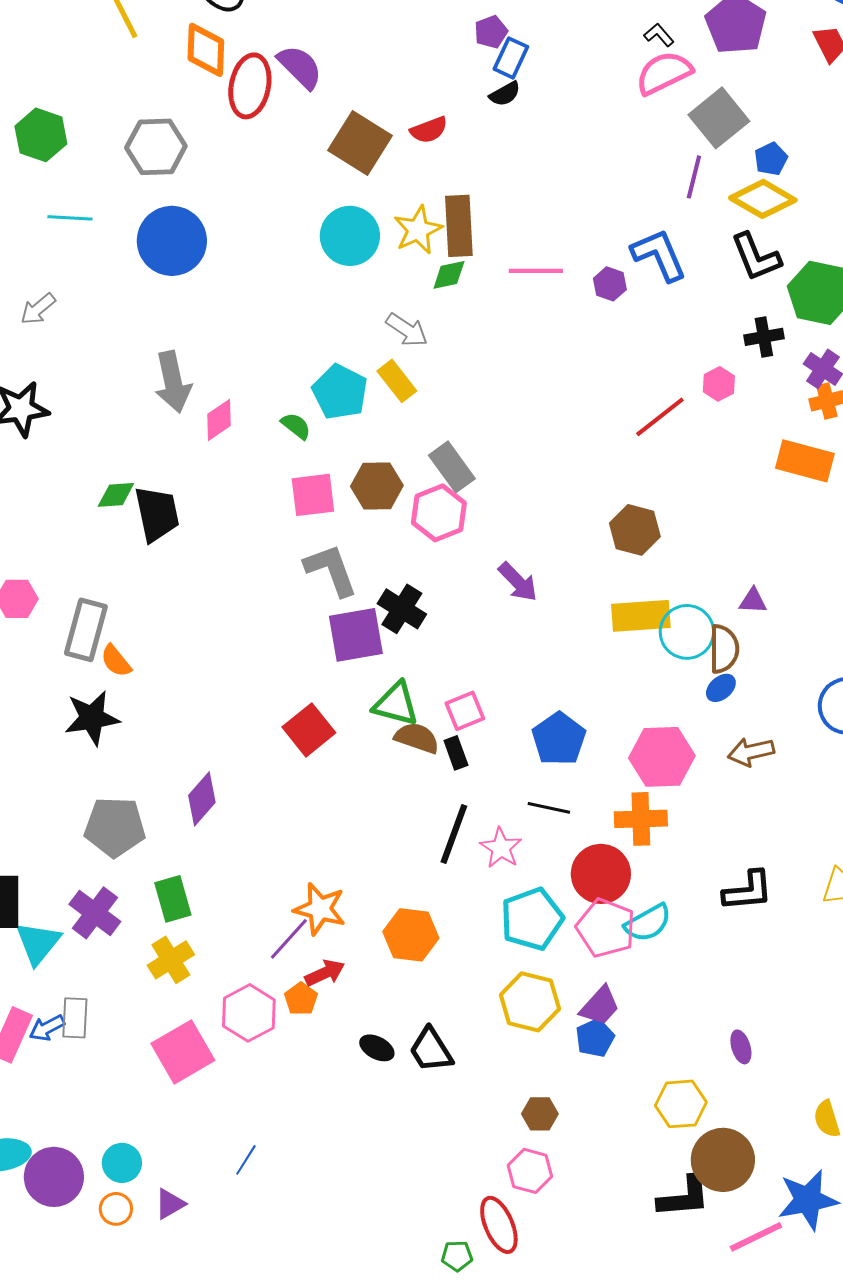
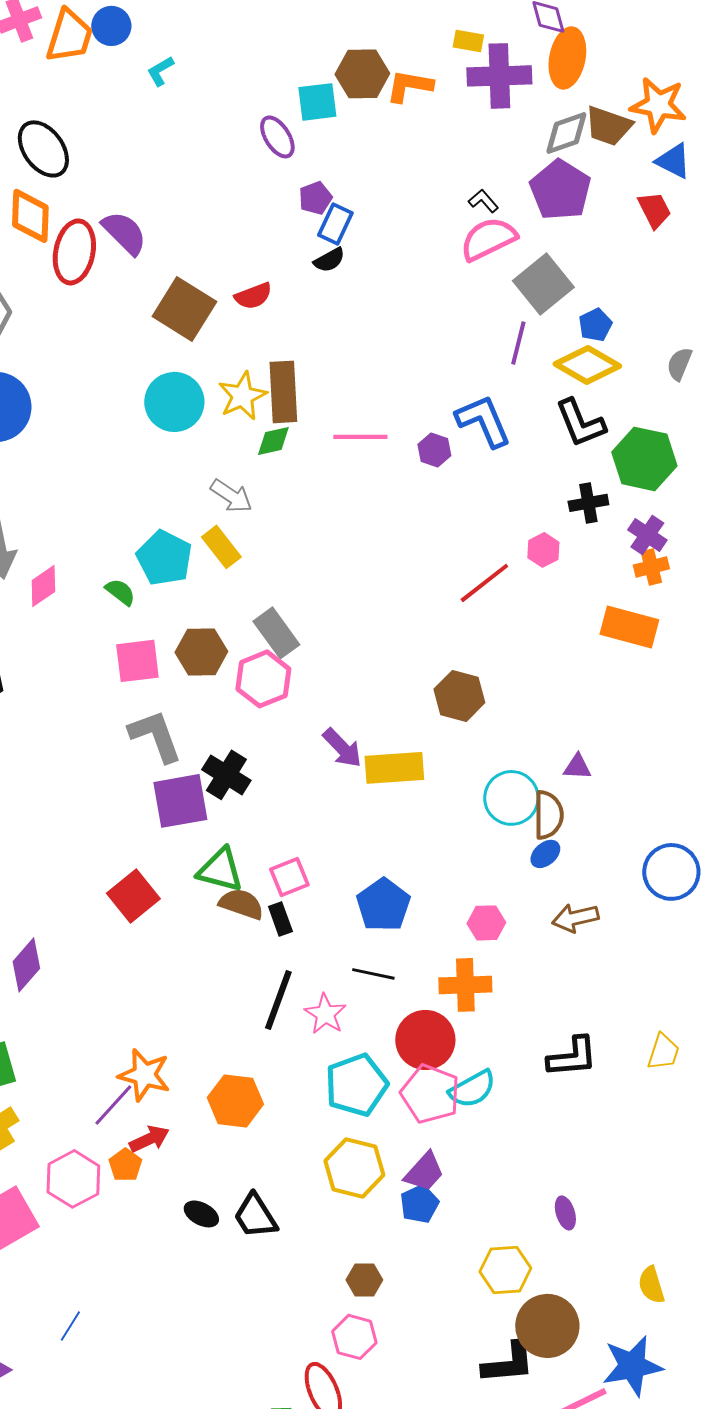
yellow rectangle: (641, 616) -> (394, 768), moved
pink hexagon: (662, 757) -> (486, 923), size x0.6

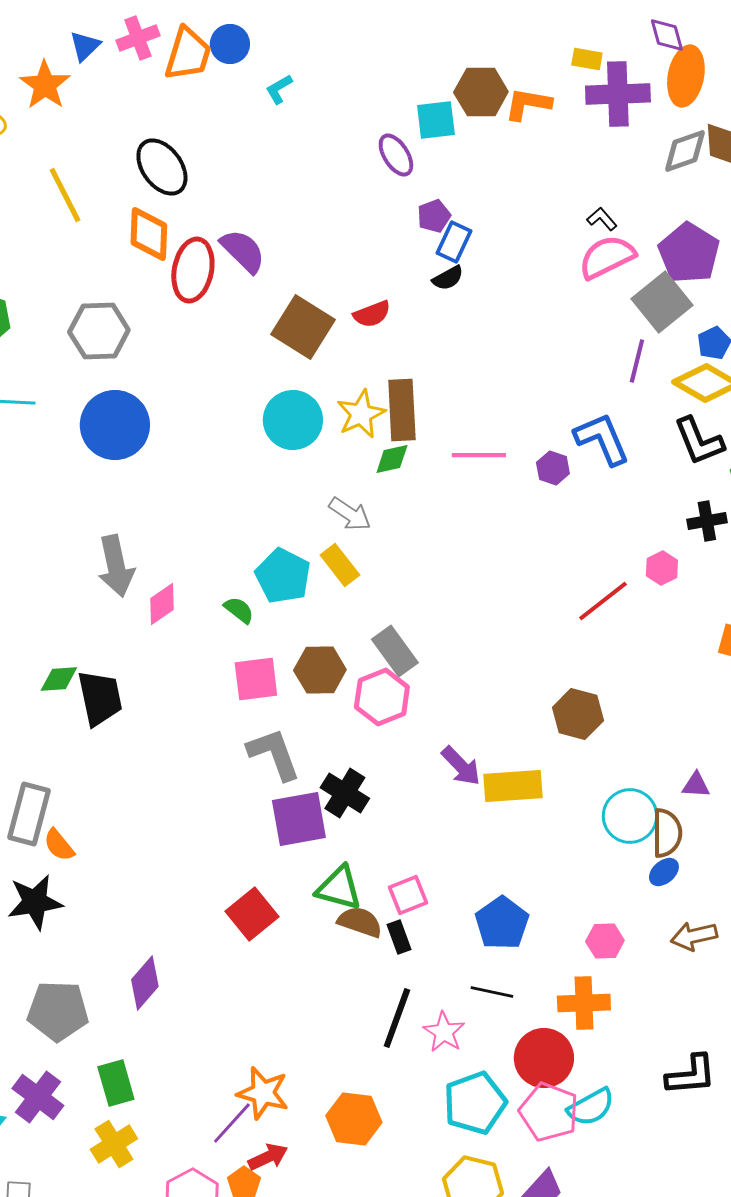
purple pentagon: (560, 190) -> (689, 253), moved

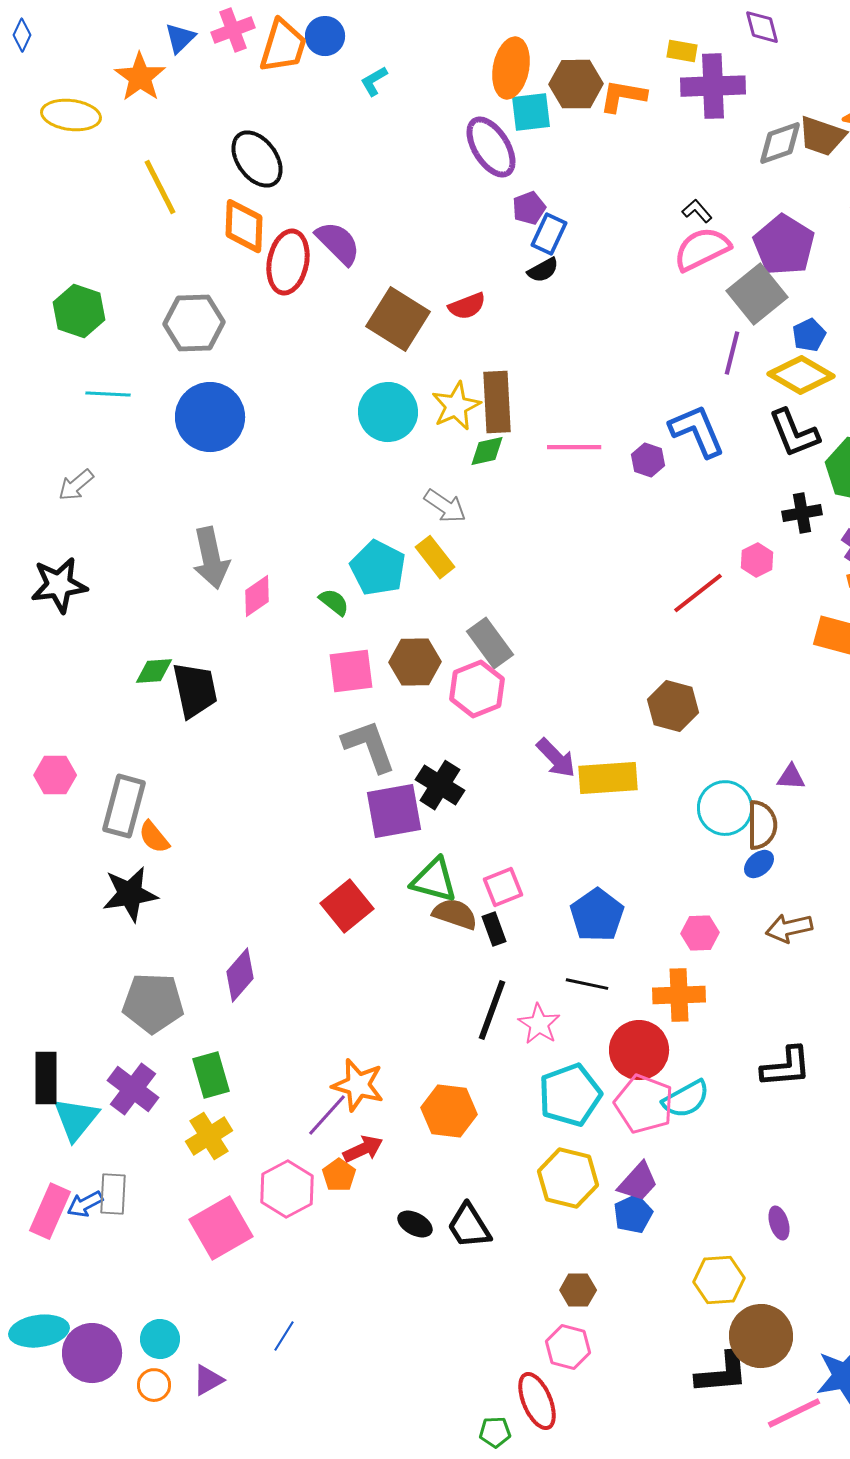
orange ellipse: (686, 76) -> (511, 68), moved
purple ellipse: (396, 155) -> (491, 147), size x1.4

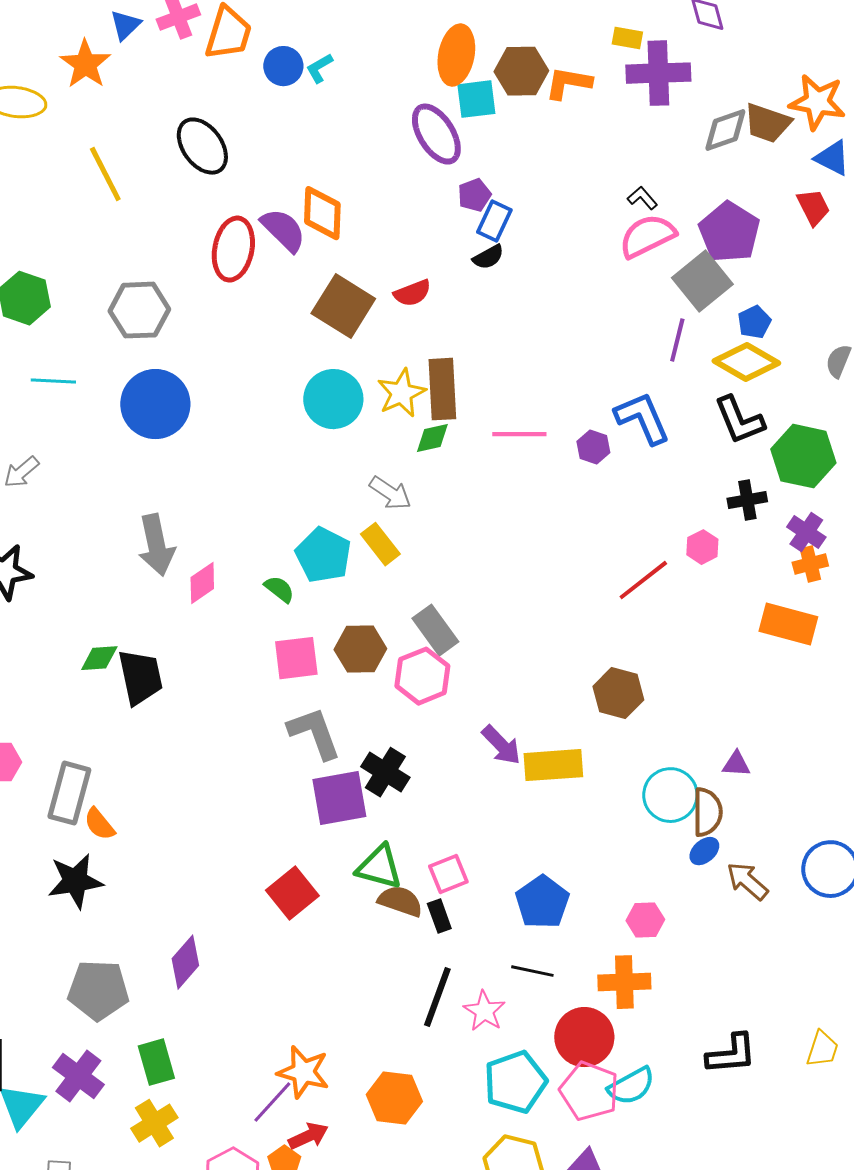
blue circle: (325, 36) -> (283, 66), moved
orange diamond: (244, 226) -> (322, 213), moved
brown arrow: (789, 928) -> (747, 881), moved, turned 54

